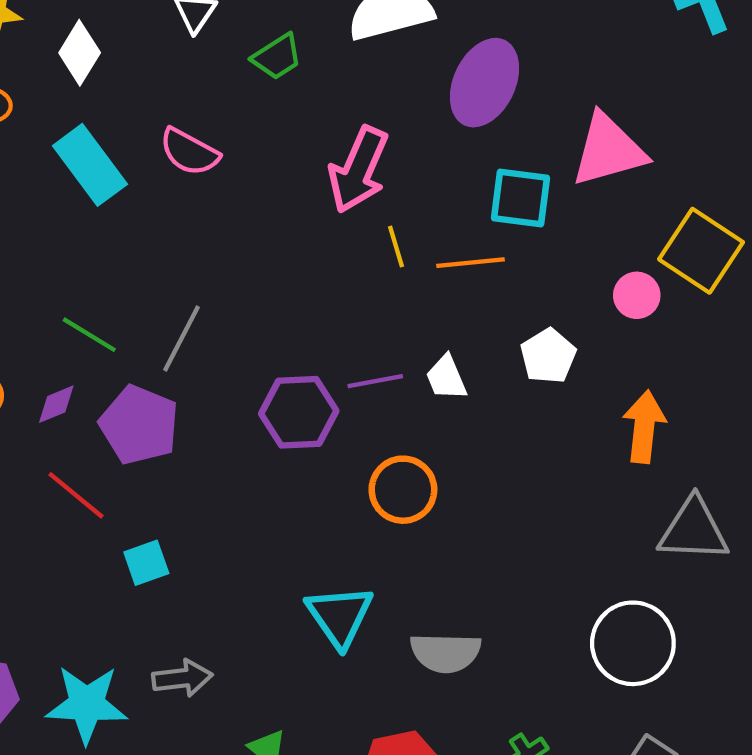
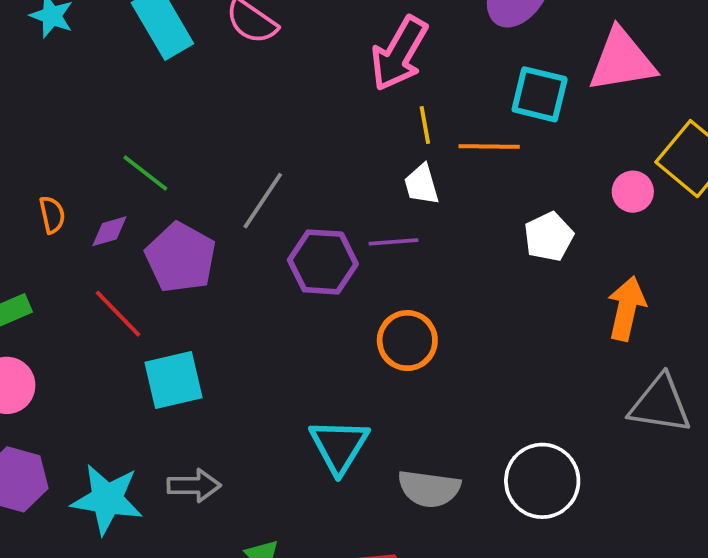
gray line: (181, 339) -> (263, 201), moved
white trapezoid: (446, 378) -> (422, 184), moved
cyan square: (146, 563) -> (173, 380), size x1.5
white circle: (633, 643) -> (542, 481), moved

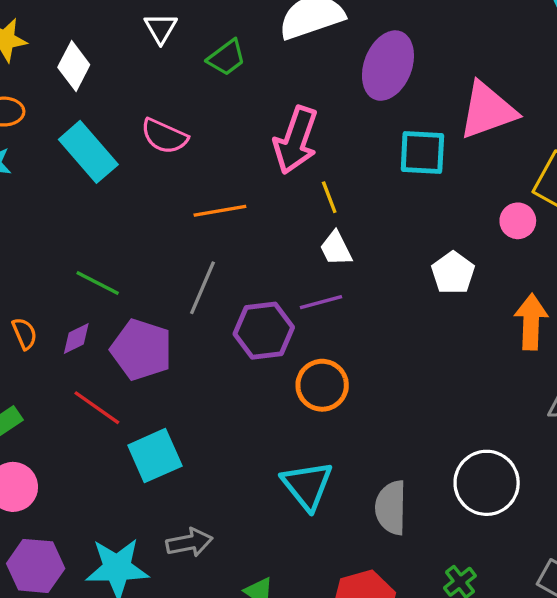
orange line: (489, 146) -> (220, 211), moved
orange circle: (407, 341) -> (322, 385), moved
gray semicircle: (429, 489) -> (391, 508), turned 94

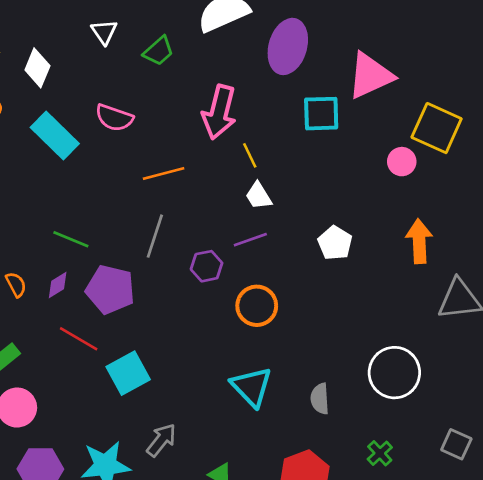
white pentagon: (453, 273) -> (335, 243), moved
purple hexagon: (264, 331) -> (207, 266), size x0.7
gray semicircle: (391, 508) -> (320, 399), size x0.7
gray arrow: (189, 543) -> (161, 440), turned -36

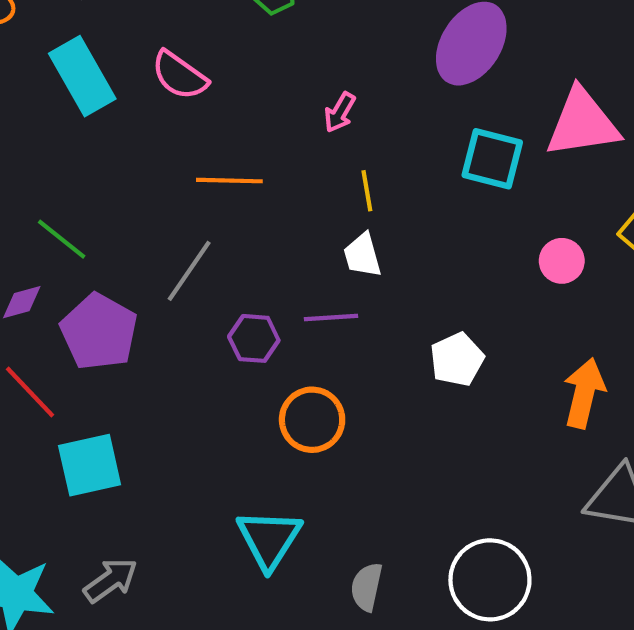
pink arrow: (219, 112) -> (340, 112), size x0.5
pink circle: (402, 162) -> (562, 261), moved

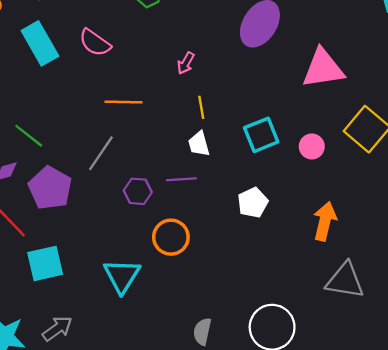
cyan square: (492, 159) -> (261, 135), moved, turned -36
cyan triangle: (269, 539) -> (122, 276), moved

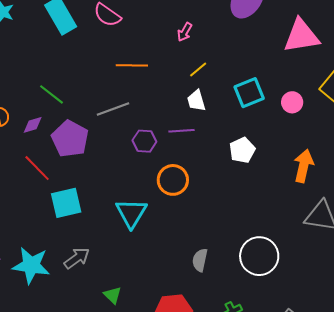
yellow line: (201, 107) -> (198, 70), turned 60
gray line: (101, 153) -> (113, 109), turned 36

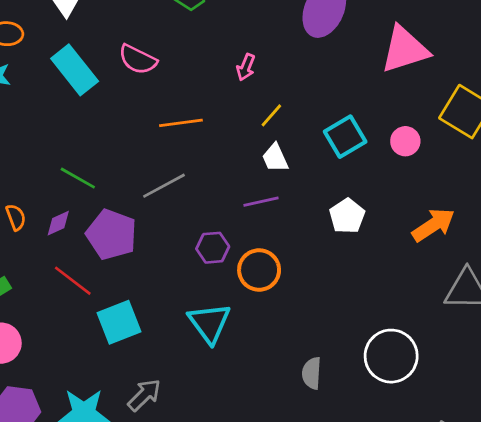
purple hexagon: (144, 141) -> (213, 248), moved
orange arrow: (304, 166) -> (433, 225), turned 52

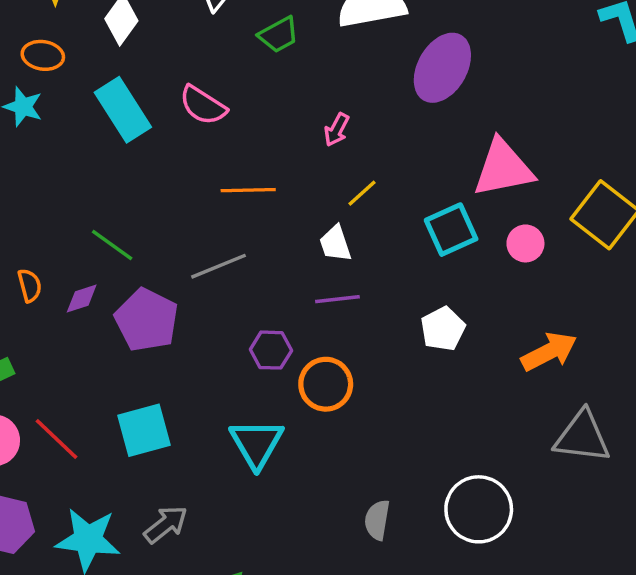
pink triangle: (405, 49) -> (503, 168), moved
white trapezoid: (275, 158) -> (335, 244), moved
red line: (73, 281) -> (57, 439), moved

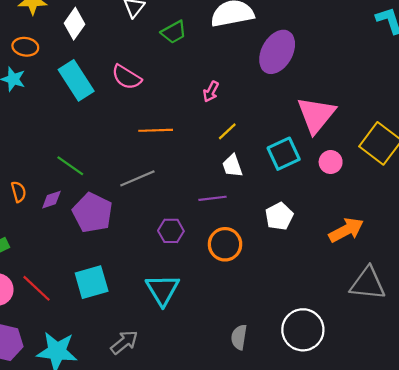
pink triangle: (503, 168) -> (316, 115), turned -39
white trapezoid: (335, 244) -> (232, 166), moved
orange circle: (326, 384) -> (225, 244), moved
gray arrow: (166, 524) -> (124, 342), moved

